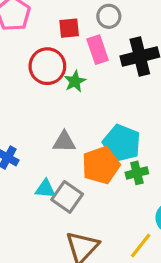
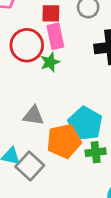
pink rectangle: (98, 50) -> (55, 36), moved

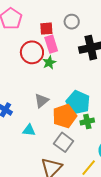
gray triangle: (33, 116) -> (42, 101), turned -42
gray square: (30, 166) -> (64, 142), moved

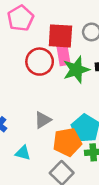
red square: (46, 29) -> (60, 36), size x1.6
green star: (49, 62) -> (76, 70), moved, size x1.6

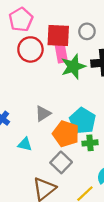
red circle: (40, 62) -> (30, 49), moved
orange pentagon: (67, 142) -> (66, 134), turned 30

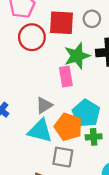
pink rectangle: (61, 53) -> (66, 77), moved
cyan triangle: (25, 144) -> (40, 131), moved, size x1.6
gray square: (61, 162) -> (63, 157), turned -35

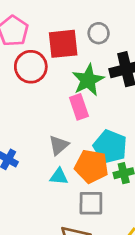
cyan triangle: (40, 131) -> (59, 176), size x0.6

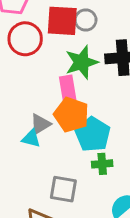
gray circle: (99, 33) -> (86, 20), moved
orange pentagon: (91, 166) -> (71, 115), moved
cyan triangle: (59, 176) -> (31, 138), moved

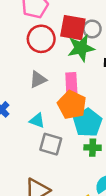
green star: (82, 62) -> (81, 48), moved
gray triangle: (40, 124) -> (38, 80), moved
gray square: (63, 189) -> (51, 144), moved

